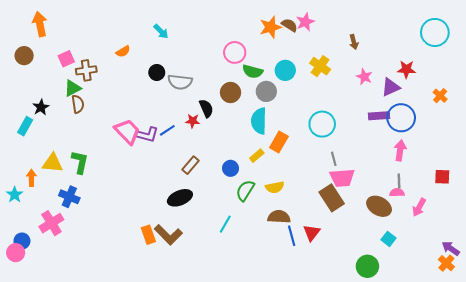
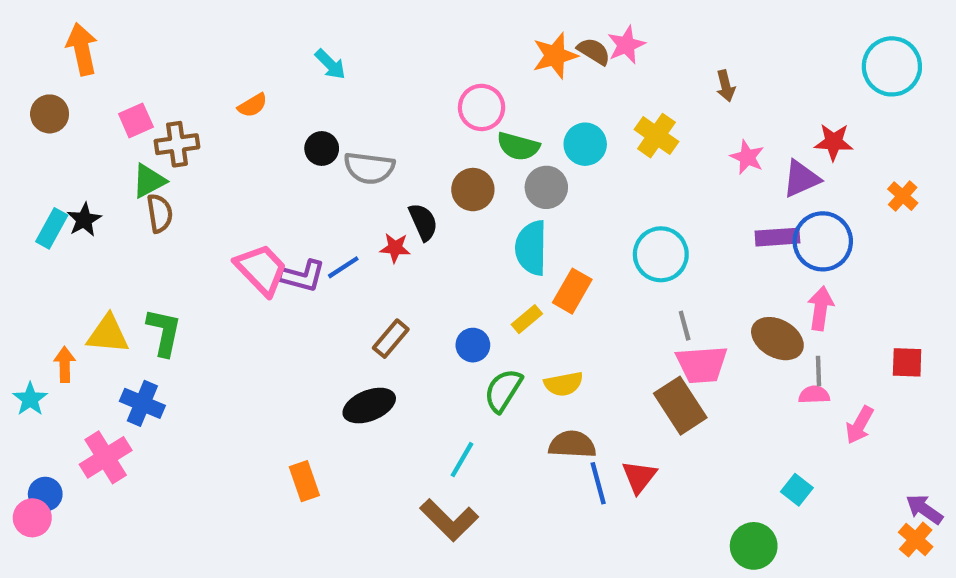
cyan rectangle: (25, 126) -> (52, 228), moved
brown ellipse: (379, 206) -> (777, 339), moved
brown L-shape: (168, 235) -> (449, 520), moved

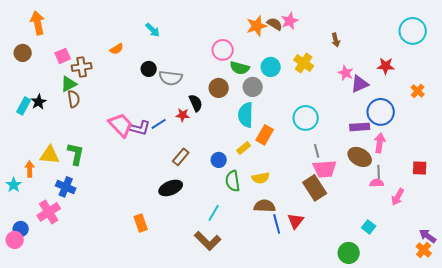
purple triangle: (801, 179) -> (360, 84), moved
purple rectangle: (777, 237) -> (360, 127), moved
green semicircle: (503, 390) -> (233, 181), turned -40

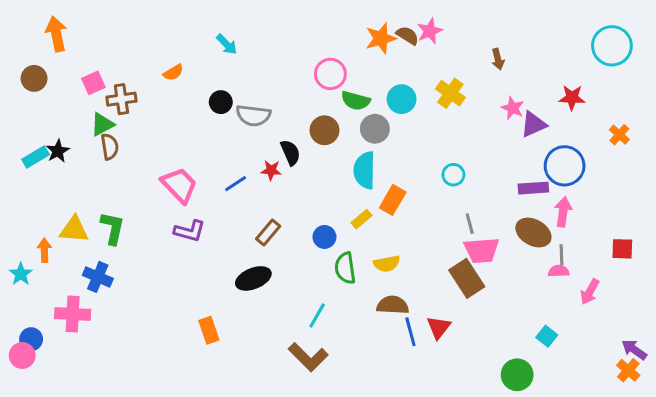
cyan rectangle: (24, 106) -> (36, 157), turned 30
cyan circle: (306, 118) -> (453, 175), size x0.6
purple L-shape: (140, 128) -> (190, 231), moved
pink cross: (49, 212) -> (73, 314), turned 35

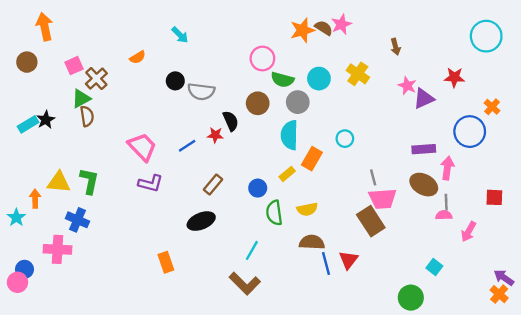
brown cross: (121, 99) -> (96, 79), turned -35
blue circle: (565, 166) -> (470, 132), moved
cyan circle: (453, 175) -> (345, 139), moved

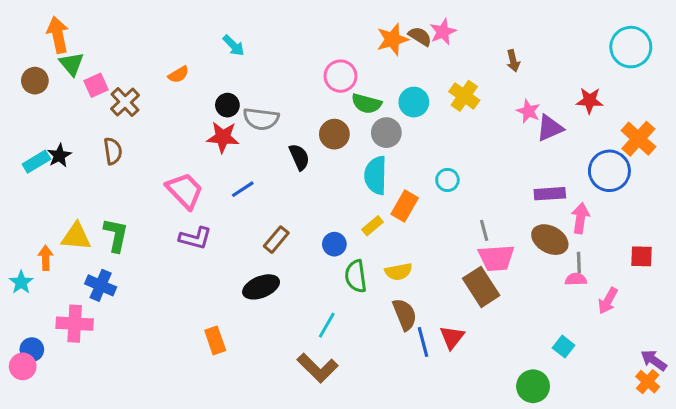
green triangle: (81, 99) -> (72, 64), moved, turned -42
orange cross: (492, 107) -> (638, 139), size x1.6
red star: (215, 135) -> (223, 137), moved, size x1.5
brown semicircle: (312, 242) -> (405, 314), turned 65

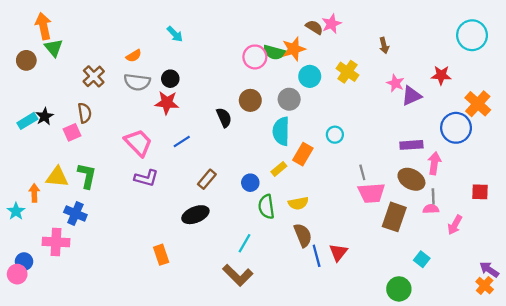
orange star: (392, 39) -> (294, 49), moved
pink square: (96, 85) -> (72, 132), moved
green semicircle: (366, 104) -> (274, 52), moved
gray semicircle: (261, 119) -> (137, 82), moved
brown rectangle: (481, 287) -> (394, 217), moved, turned 52

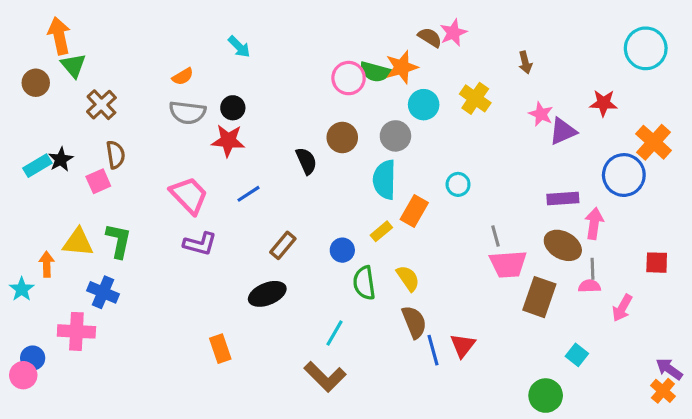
brown cross: (94, 76) -> (101, 105), moved
yellow semicircle: (298, 203) -> (408, 278), turned -114

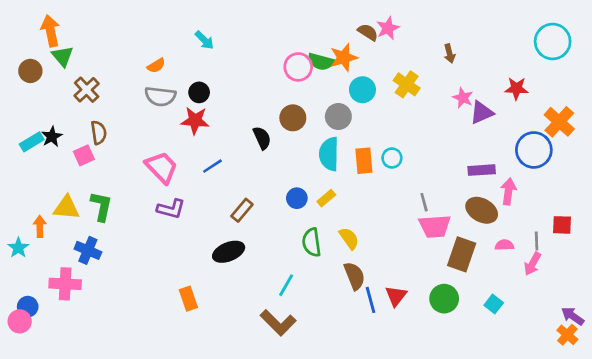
orange rectangle: (414, 211) -> (364, 161), moved, turned -35
blue circle: (342, 250) -> (297, 198), moved
gray line: (593, 269) -> (537, 241), moved
green circle: (546, 396) -> (444, 299), moved

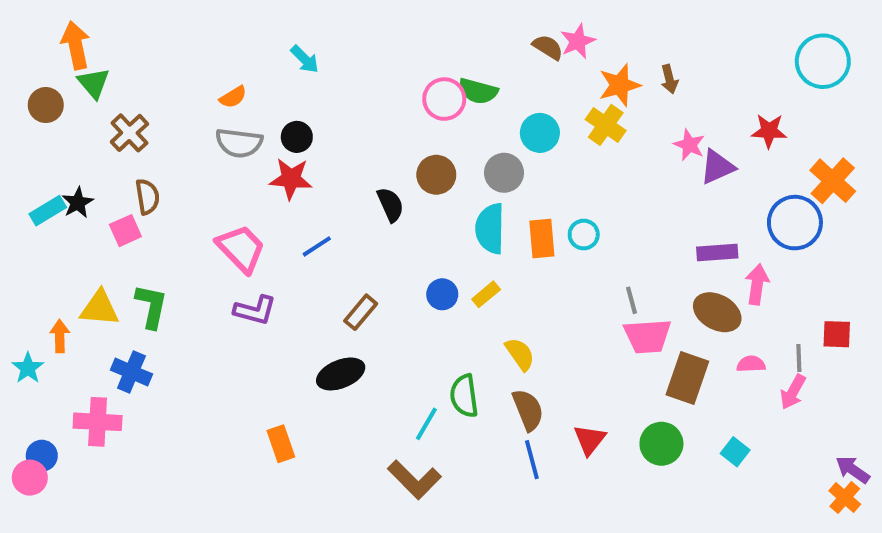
orange star: (344, 58) -> (620, 85), moved
green semicircle: (312, 242) -> (464, 396), moved
blue line: (370, 300) -> (532, 460), moved

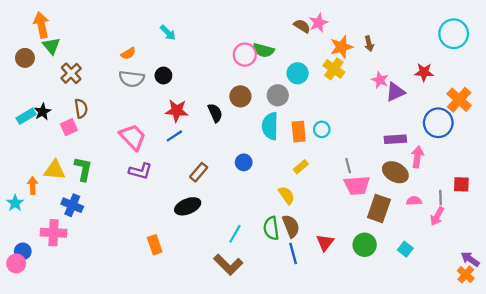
red star: (291, 179) -> (177, 111), moved
yellow rectangle: (486, 294) -> (301, 167), moved
green semicircle: (464, 396) -> (271, 228), moved

